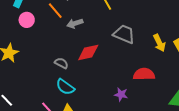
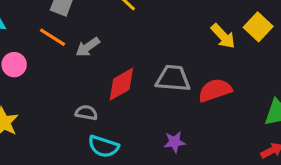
gray trapezoid: (124, 34) -> (173, 78), moved
purple star: (121, 94) -> (175, 142), moved

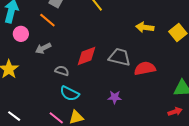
yellow arrow: (223, 36) -> (145, 27), moved, turned 132
gray arrow: (88, 47) -> (43, 48), moved

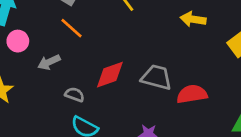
orange line: (47, 20) -> (72, 28), moved
yellow arrow: (145, 27) -> (193, 19), moved

